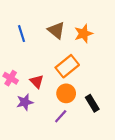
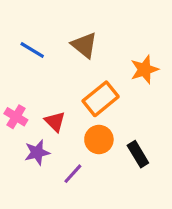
blue line: (22, 34) -> (32, 50), turned -42
orange star: (84, 34) -> (144, 70), moved
purple line: (61, 116) -> (73, 174), moved

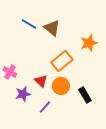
blue line: (32, 50) -> (29, 24), moved
red triangle: (55, 122) -> (41, 81), moved

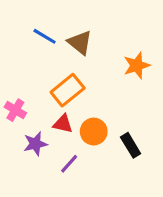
orange rectangle: (62, 61) -> (68, 90), moved
red triangle: (41, 81) -> (63, 124), turned -32

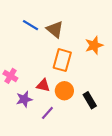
orange rectangle: (68, 90) -> (62, 60), moved, turned -35

